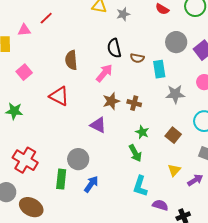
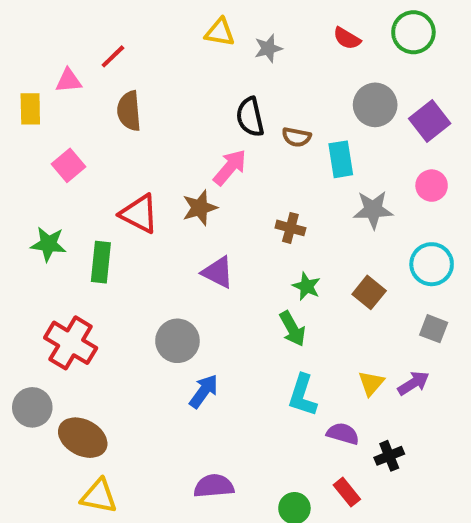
brown semicircle: (71, 60) -> (129, 111), moved
brown star: (111, 101) -> (200, 208), moved
yellow triangle: (174, 170) -> (371, 383), moved
green rectangle: (61, 179) -> (101, 262), moved

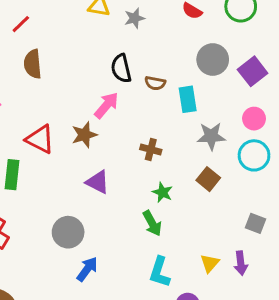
cyan circle: (432, 264) -> (254, 155), moved
brown square: (369, 292) -> (208, 179), moved
purple arrow: (413, 383) -> (241, 263), turned 115

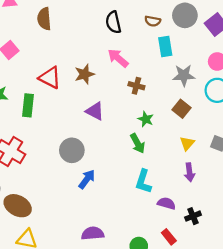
brown semicircle: (155, 83) -> (153, 21), moved
pink arrow: (106, 105) -> (118, 58), moved, turned -90
yellow triangle: (210, 263) -> (187, 143), moved
purple arrow: (241, 263) -> (190, 172), moved

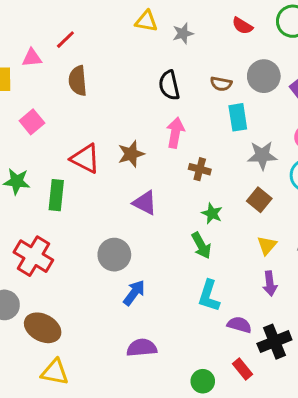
pink arrow: (118, 58) -> (175, 133), turned 60
black cross: (193, 216) -> (274, 342), size x1.5
purple semicircle: (93, 233) -> (142, 348), moved

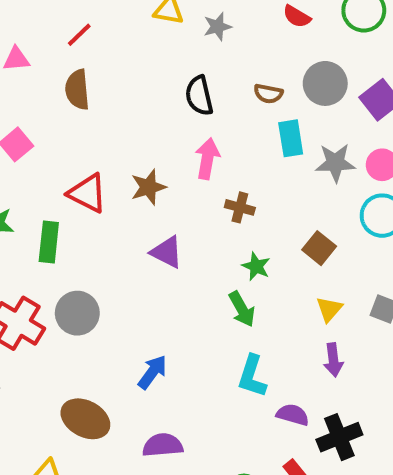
red line: (65, 40) -> (79, 35), moved
gray star: (262, 155) -> (335, 163), moved
gray circle: (114, 255) -> (77, 313), moved
brown ellipse: (43, 328) -> (85, 419), moved

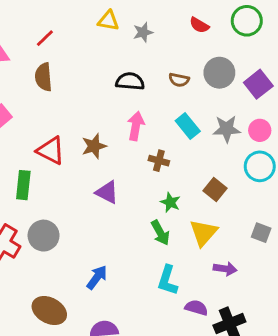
black semicircle: (199, 96) -> (130, 81), turned 108
cyan rectangle: (291, 138) -> (188, 126), moved, turned -30
yellow triangle: (329, 309) -> (204, 233), moved, size x1.5
purple arrow: (333, 360) -> (225, 269), turned -75

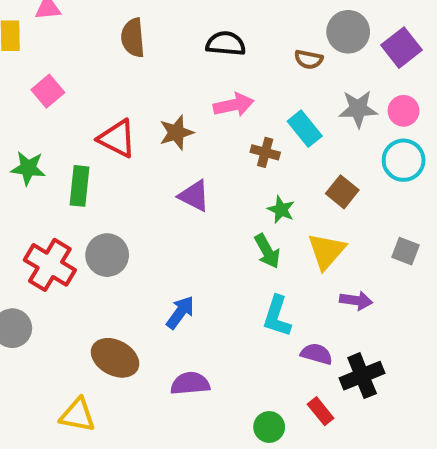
brown semicircle: (44, 77) -> (133, 38), moved
brown semicircle: (179, 80) -> (309, 59), moved
pink arrow: (136, 126) -> (234, 105), turned 68
cyan rectangle: (188, 126) -> (305, 129), moved

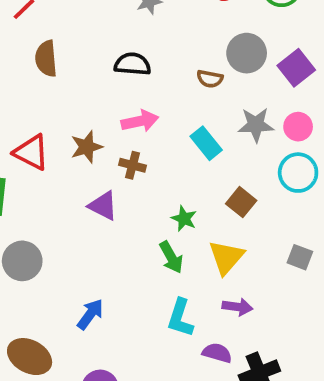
brown cross: (265, 152) -> (133, 165), moved
purple arrow: (356, 301) -> (237, 307), moved

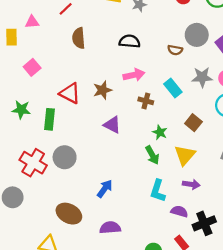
brown cross: (133, 165) -> (146, 101), moved

